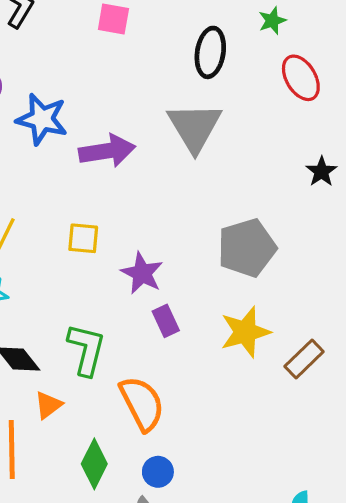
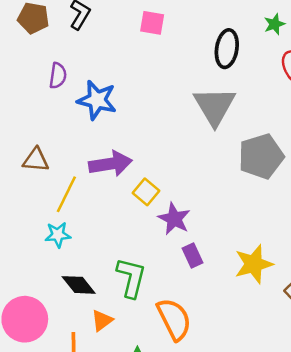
purple arrow: (107, 151) -> (110, 164), moved
yellow square: (83, 238) -> (146, 192), moved, turned 35
gray pentagon: (247, 248) -> (261, 156), moved

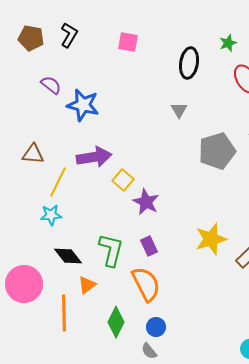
purple semicircle: (58, 76) -> (51, 85), turned -60
gray triangle: (215, 106) -> (179, 110), size x0.5
purple rectangle: (192, 256) -> (149, 246), moved

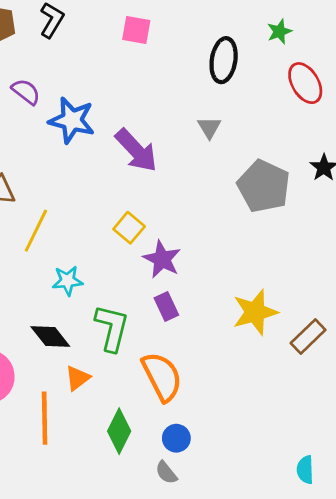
gray pentagon: (217, 151) -> (264, 186), turned -30
purple arrow: (94, 157) -> (136, 150), moved, turned 56
cyan star: (51, 215) -> (67, 281), moved
purple rectangle: (149, 246) -> (166, 306), moved

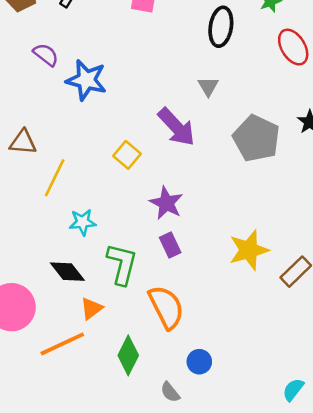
purple arrow: (136, 150) -> (176, 127), moved
yellow square: (129, 228) -> (127, 155), moved
orange line: (45, 418) -> (62, 344), turned 66
blue circle: (176, 438) -> (199, 362), moved
cyan semicircle: (305, 470) -> (293, 390), turned 40

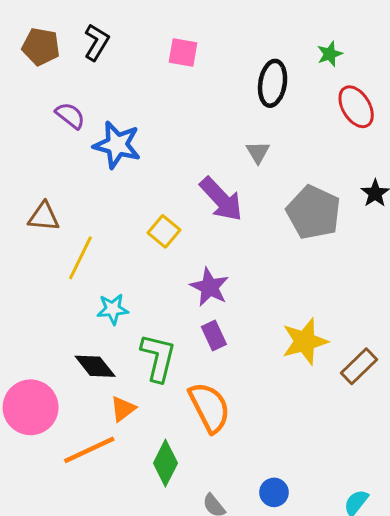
blue circle: (199, 362) -> (274, 492), moved

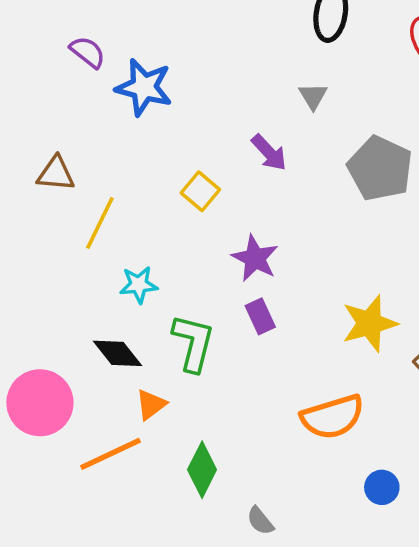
purple arrow: (221, 199) -> (269, 153), size x0.7
orange semicircle: (209, 407) -> (333, 417), moved, turned 100
blue circle: (274, 492) -> (382, 487), moved

